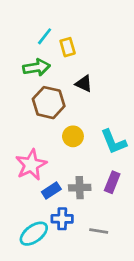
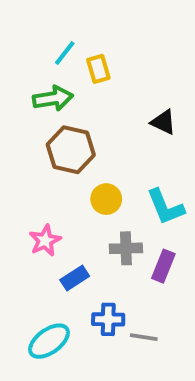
black triangle: (84, 84) -> (163, 122), moved
pink star: (31, 165) -> (45, 240), size x0.7
gray cross: (80, 188) -> (126, 248), moved
blue cross: (62, 219) -> (108, 319), moved

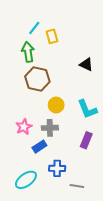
green arrow: (53, 98) -> (28, 52), turned -90
gray cross: (126, 248) -> (50, 128), moved
gray line: (144, 337) -> (77, 186), moved

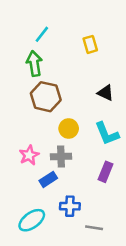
yellow rectangle: (52, 36) -> (90, 44), moved
black triangle: (86, 64) -> (106, 93), moved

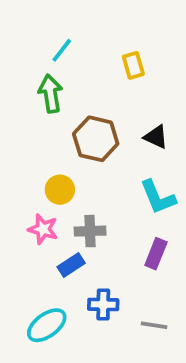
brown hexagon: (46, 97) -> (96, 139), moved
yellow circle: (69, 129) -> (60, 190), moved
pink star: (29, 155) -> (43, 229), turned -30
gray line: (94, 228) -> (154, 325), moved

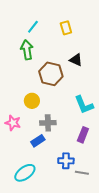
yellow rectangle: (133, 65) -> (66, 28), moved
black triangle: (156, 137) -> (76, 60), moved
pink star: (43, 229) -> (13, 123), moved
blue cross: (103, 305) -> (66, 161), moved

